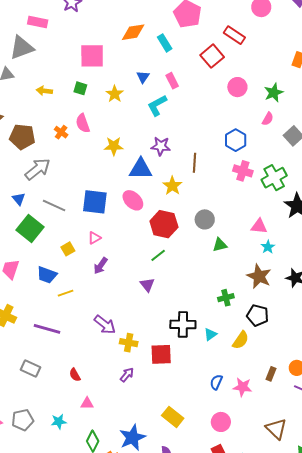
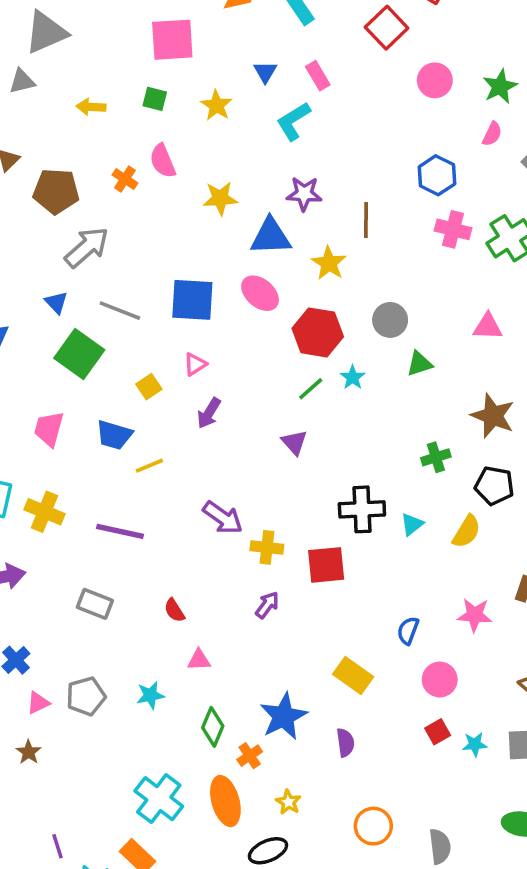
cyan star: (268, 247) -> (353, 377), moved
blue semicircle: (216, 382) -> (408, 631), moved

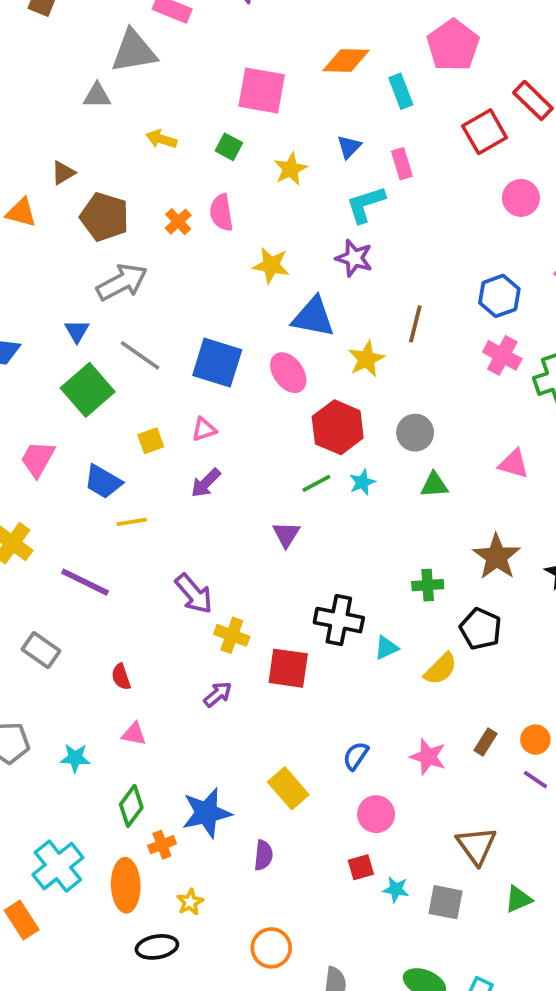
purple star: (304, 194) -> (354, 258), moved

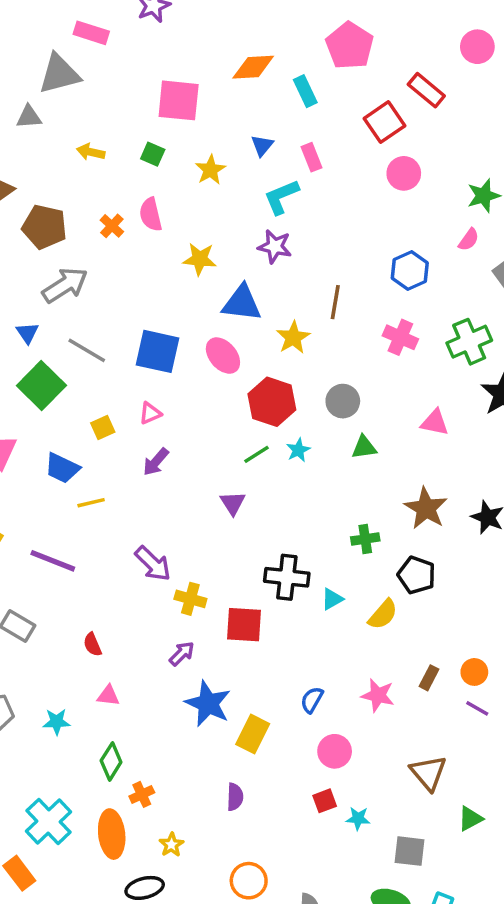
pink circle: (521, 198) -> (404, 173), moved
pink cross: (502, 355) -> (400, 337), moved
yellow rectangle: (288, 788) -> (253, 734), turned 72
blue star: (207, 813) -> (208, 704), moved, turned -30
gray square: (446, 902) -> (410, 851), moved

